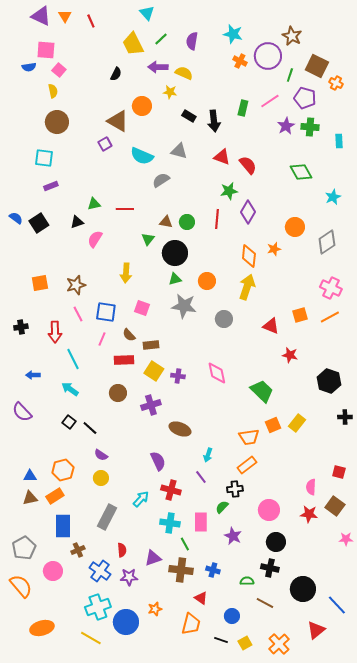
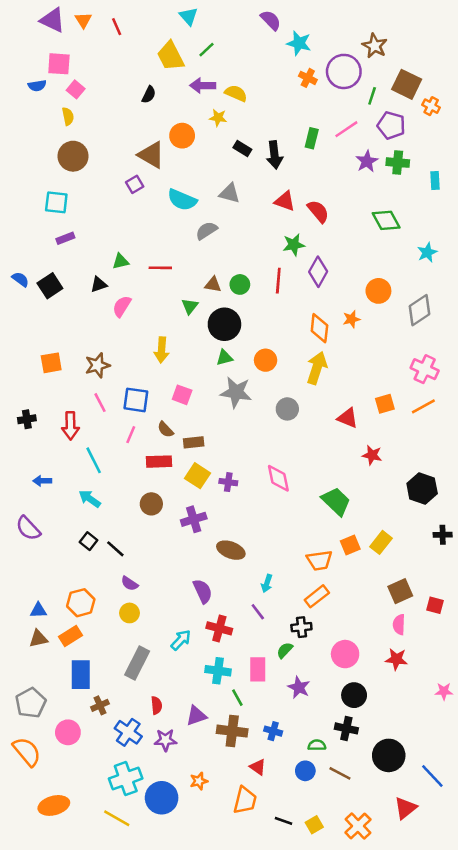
purple semicircle: (192, 41) -> (271, 20), moved, turned 126
brown square: (335, 506) -> (400, 591), moved, turned 30
blue circle: (232, 616) -> (305, 771), moved

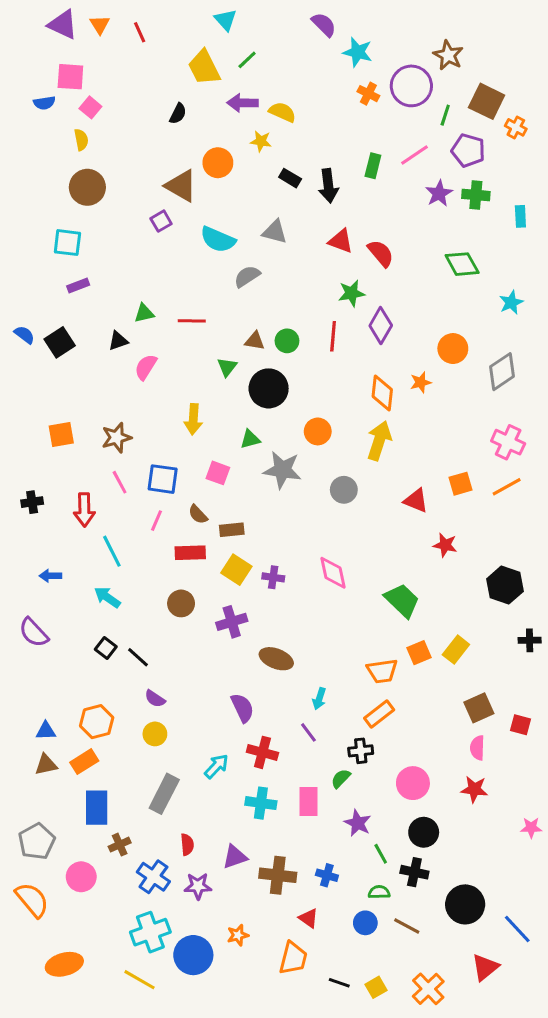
green triangle: (224, 358) -> (250, 439), moved
green line: (237, 698) -> (381, 854), moved

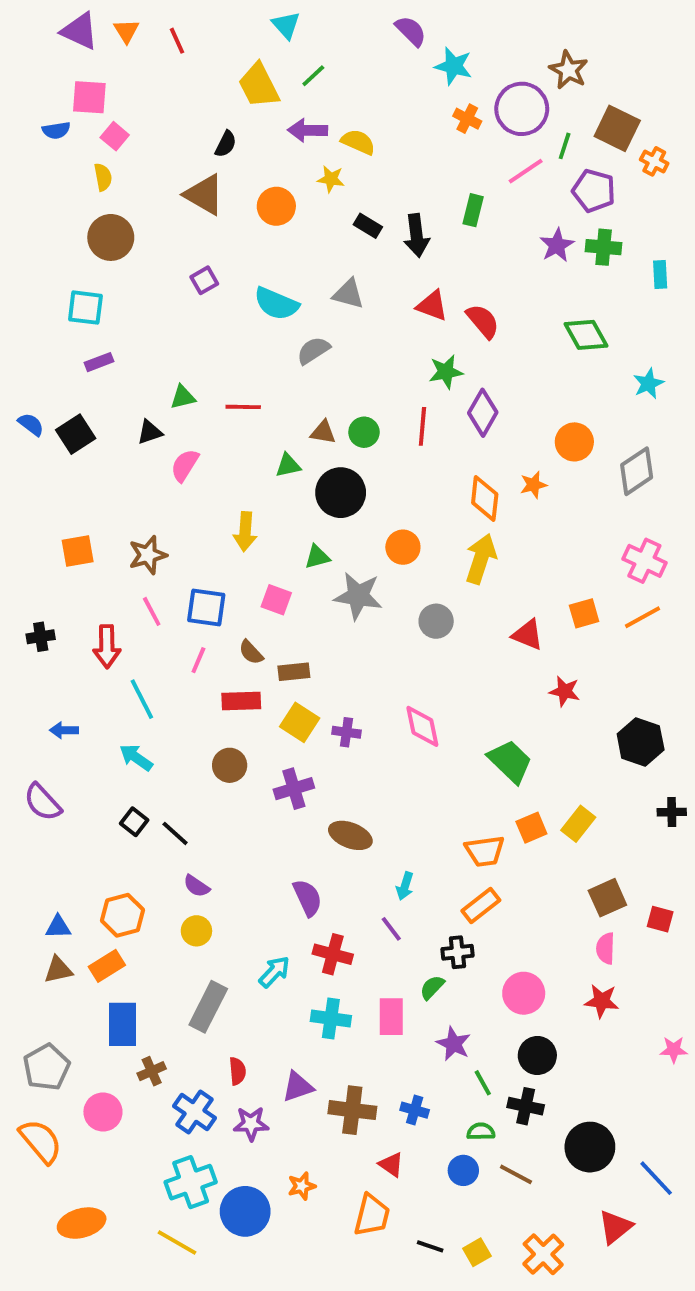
pink line: (414, 155) -> (526, 171), moved
brown triangle: (181, 186) -> (204, 195), moved
green triangle: (227, 367) -> (288, 465), turned 40

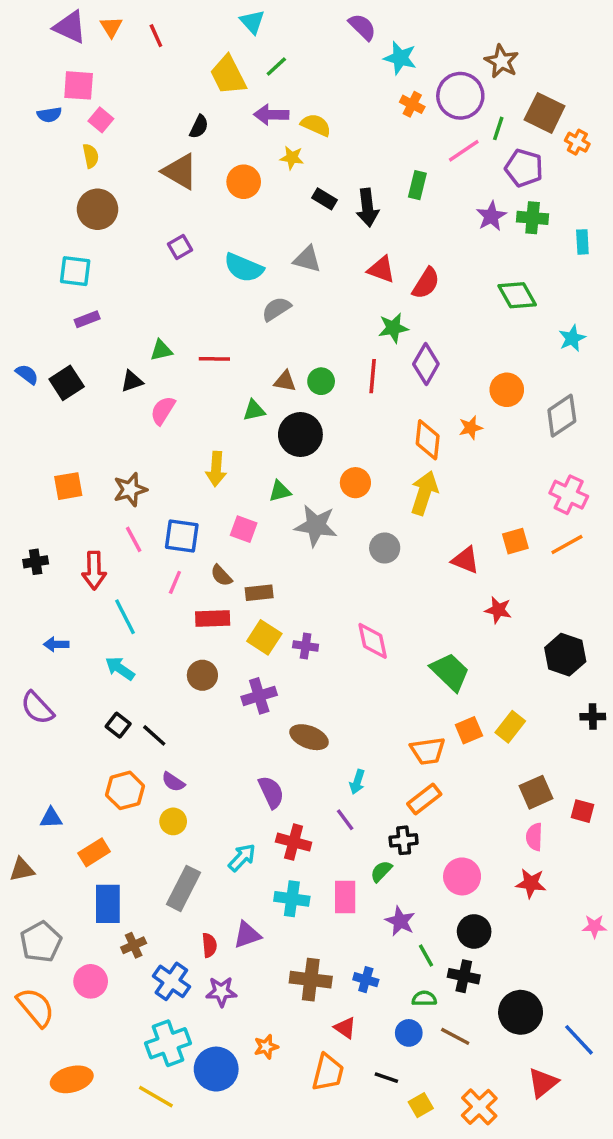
red semicircle: (483, 321) -> (426, 283), turned 72
orange hexagon: (122, 915) -> (125, 790), moved
brown triangle: (58, 970) -> (22, 870), moved
purple triangle: (298, 1087) -> (247, 935), moved
black line: (430, 1246) -> (386, 1078), moved

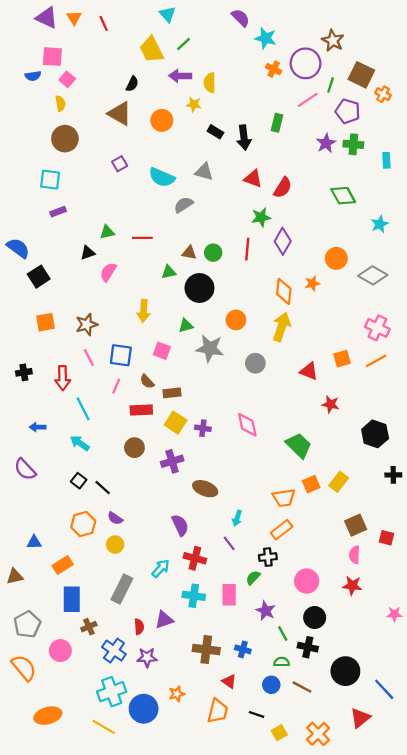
yellow semicircle: (316, 125) -> (210, 83), turned -114
blue semicircle: (27, 374) -> (18, 248), size x1.5
black square: (67, 383) -> (39, 277), moved
gray diamond: (562, 416) -> (373, 275), turned 64

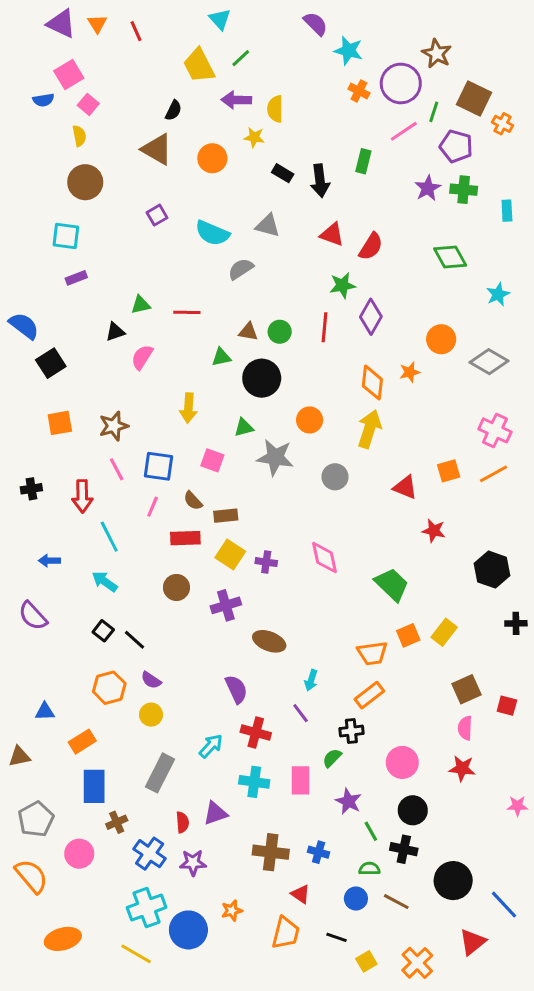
pink square: (52, 57) -> (69, 75), turned -35

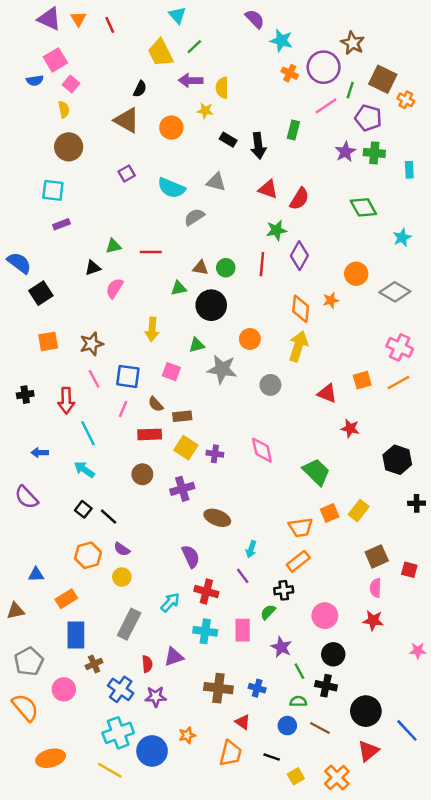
red triangle: (473, 942) -> (368, 751), moved

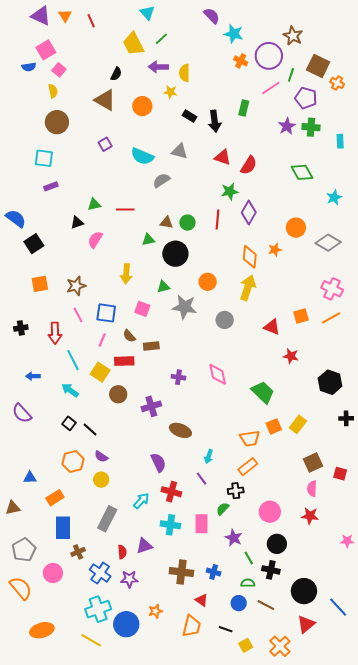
yellow square: (186, 448) -> (100, 372), moved

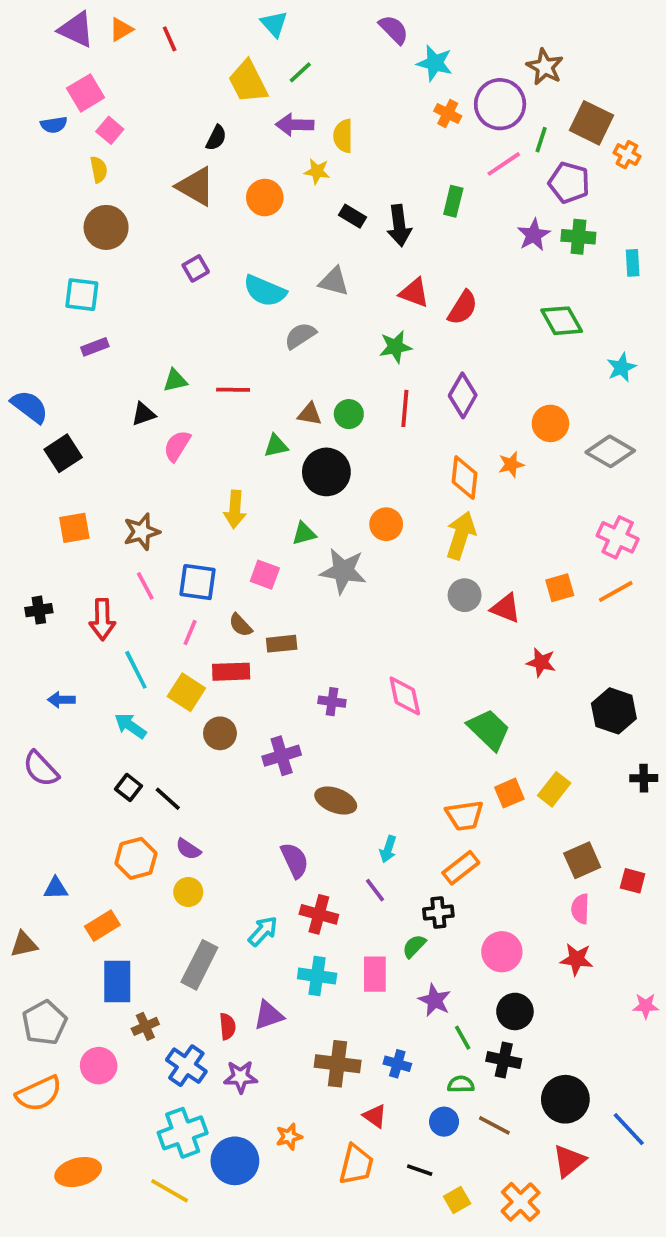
orange triangle: (65, 16) -> (121, 29), turned 32
green star: (230, 191) -> (395, 347), moved
gray circle: (225, 320) -> (465, 595), moved
orange semicircle: (21, 588) -> (39, 1094), turned 105

